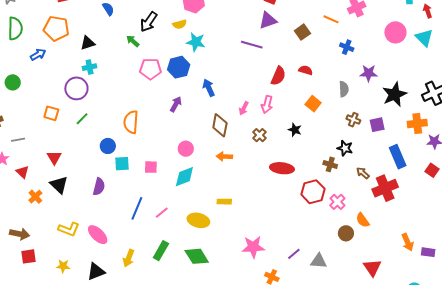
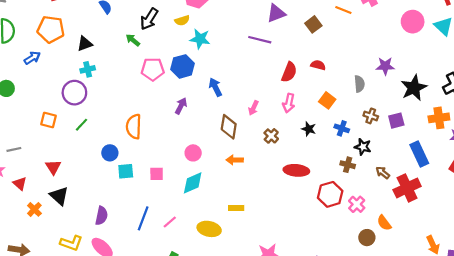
blue cross: (347, 47) -> (342, 128), moved
pink arrow: (267, 104) -> (289, 103), moved
purple semicircle: (99, 187) -> (102, 216), moved

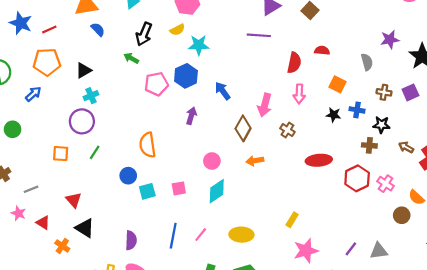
pink arrow: (253, 108) -> (265, 105), size x1.5
brown diamond: (229, 127) -> (243, 128), turned 30
black star: (309, 129) -> (334, 115), moved
yellow rectangle: (236, 208) -> (292, 220), moved, turned -48

